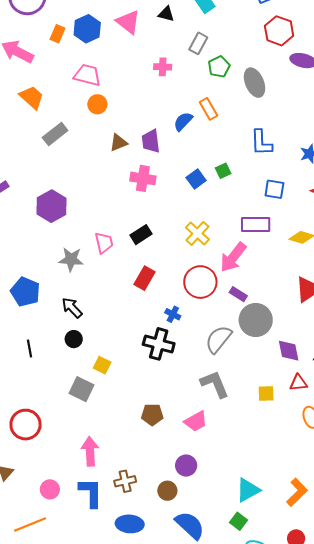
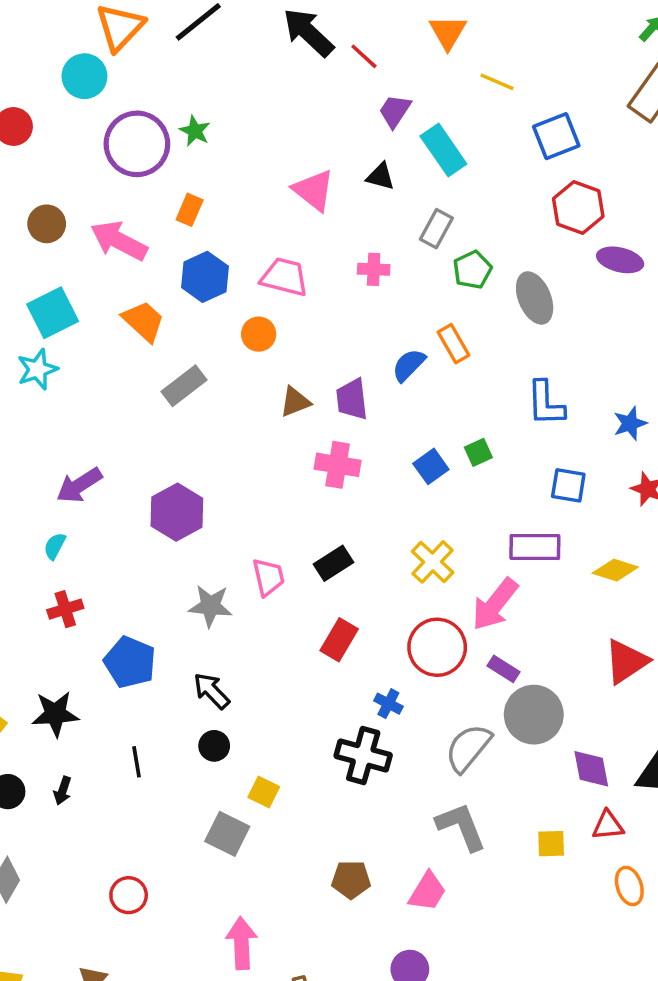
blue hexagon: (87, 29) -> (205, 277), moved
pink trapezoid: (87, 75) -> (284, 277), moved
pink trapezoid: (196, 421) -> (427, 892), turned -30
red circle: (26, 425) -> (129, 895), size x0.7

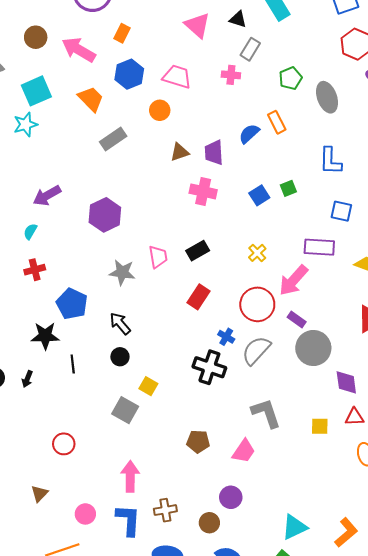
gray rectangle: (436, 229) -> (250, 49), moved
yellow cross: (433, 562) -> (257, 253), size x0.7
black star: (55, 714) -> (45, 336), moved
gray semicircle: (468, 748) -> (256, 350), moved

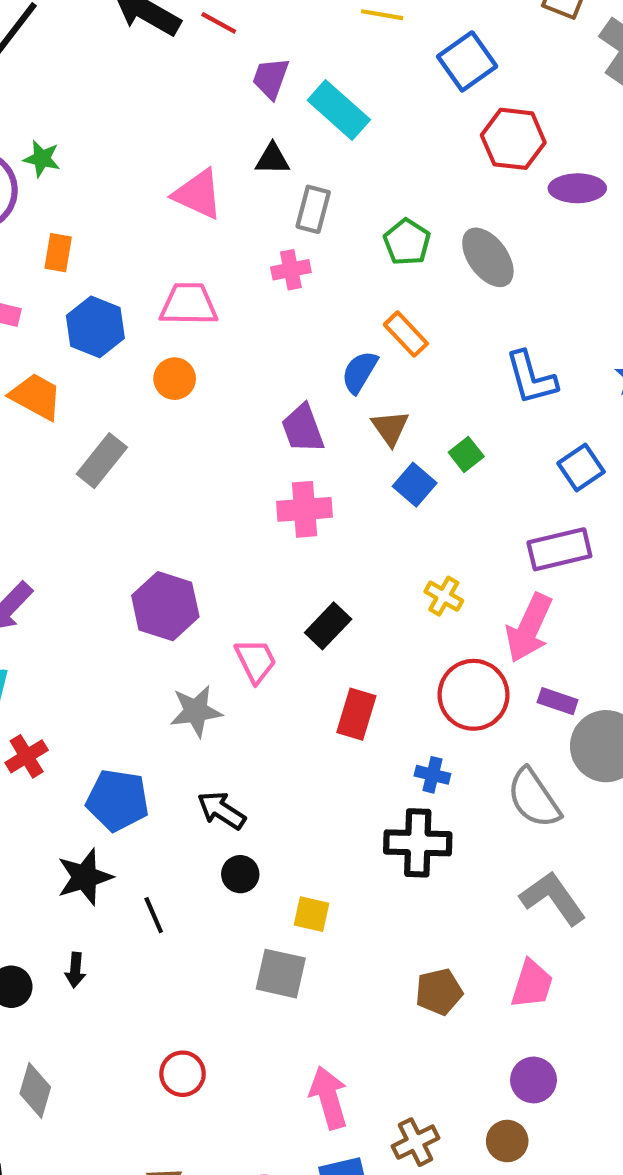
brown triangle: (180, 152) -> (390, 428), moved, turned -30
blue square: (341, 211) -> (581, 468), turned -30
purple hexagon: (105, 215) -> (165, 606), moved
gray semicircle: (256, 350) -> (534, 798), moved, turned -60

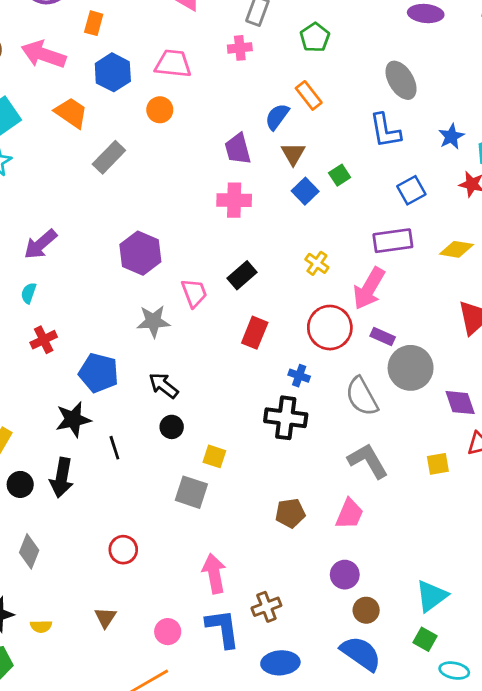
gray ellipse: (488, 257) -> (401, 80), moved
black arrow: (75, 970) -> (62, 478), size x1.8
brown circle: (507, 1141) -> (366, 610), moved

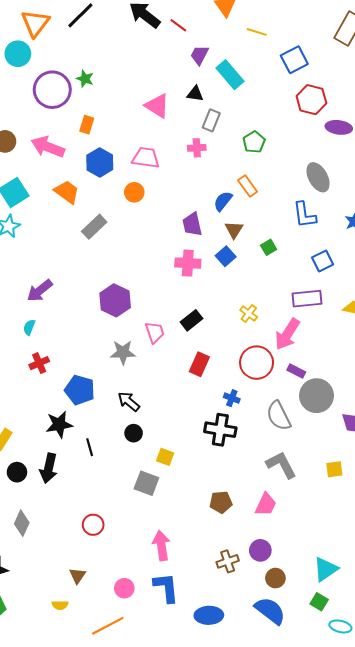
blue square: (305, 191) -> (226, 256), moved
brown cross: (266, 607) -> (228, 561), moved
yellow semicircle: (41, 626) -> (60, 605), moved

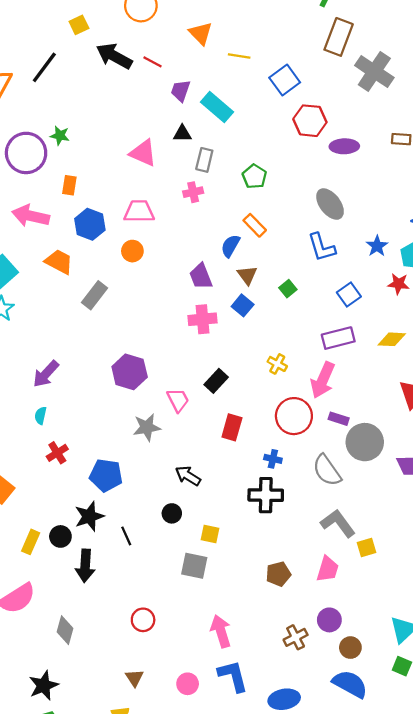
black arrow: (129, 401) -> (188, 476), moved
yellow square: (334, 469) -> (366, 547), moved
black circle: (17, 472) -> (60, 536), moved

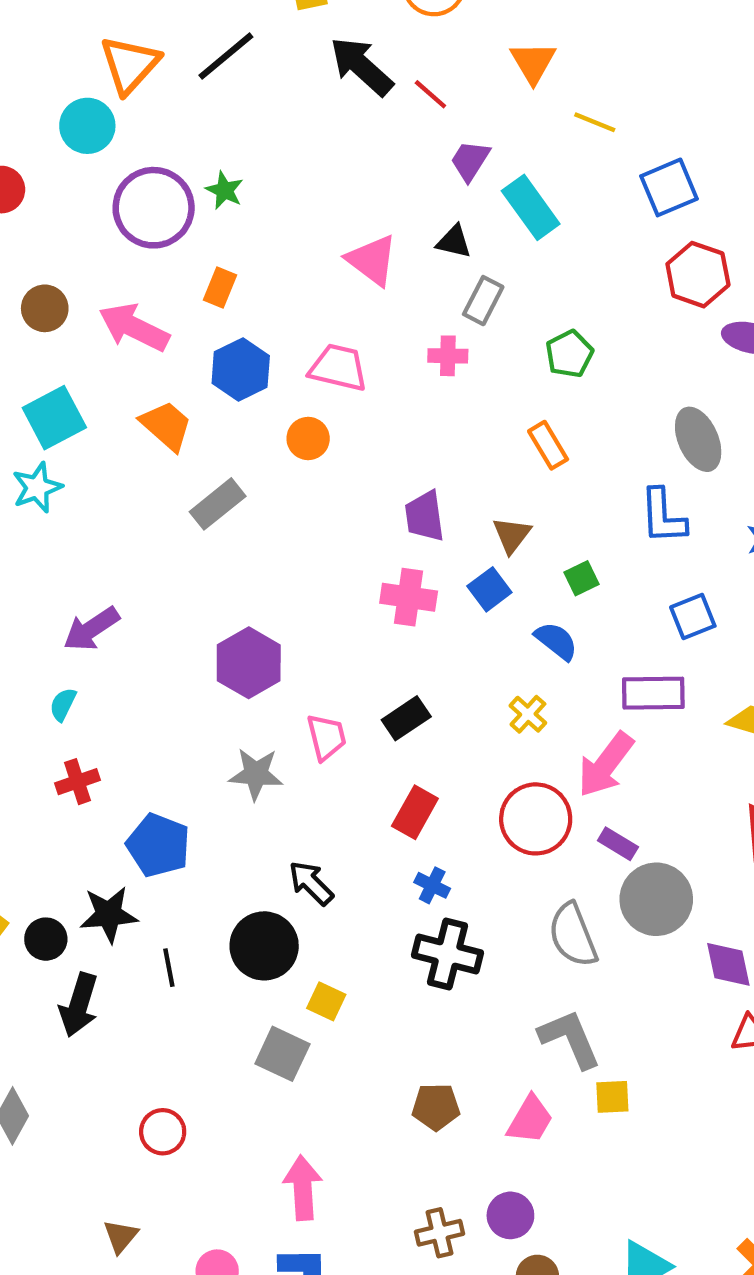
blue semicircle: (230, 246) -> (556, 641), moved, turned 85
blue cross: (273, 459) -> (432, 885), moved
black circle: (172, 513) -> (264, 946), size x1.8

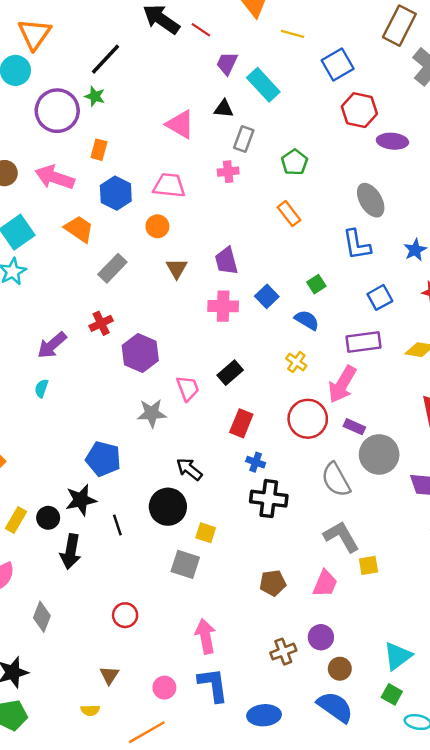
black line: (226, 56) -> (105, 59), moved
brown triangle: (512, 535) -> (177, 268), moved
red cross: (78, 782) -> (101, 323), moved

